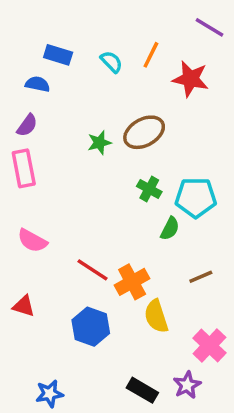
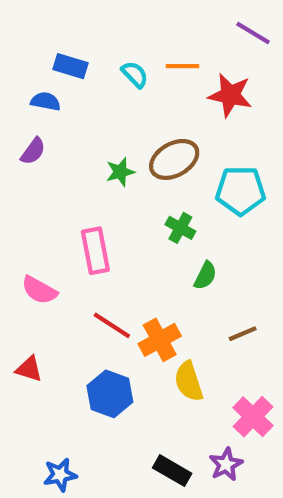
orange line: (151, 55) -> (182, 66), turned 64
pink rectangle: (24, 168) -> (95, 251), moved
cyan pentagon: (196, 198) -> (241, 191), moved

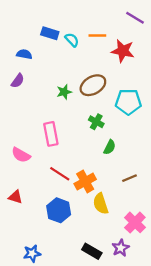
blue rectangle: (70, 66) -> (50, 33), moved

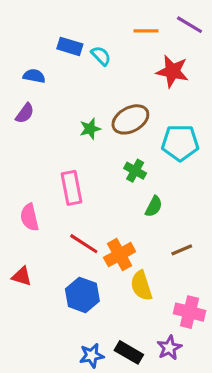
orange line: (97, 35) -> (146, 31), moved
pink semicircle: (21, 155) -> (30, 217), turned 48
pink cross: (135, 222) -> (189, 312), turned -30
blue star: (32, 253) -> (92, 356), moved

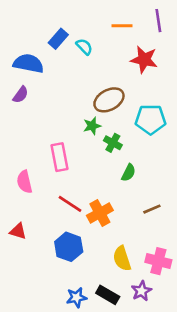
purple line: (189, 25) -> (158, 21), turned 50
blue rectangle: (70, 46) -> (58, 39), turned -66
blue semicircle: (34, 76) -> (28, 63), size x1.6
green star: (90, 129) -> (92, 126), moved
yellow semicircle: (141, 286) -> (122, 258), moved

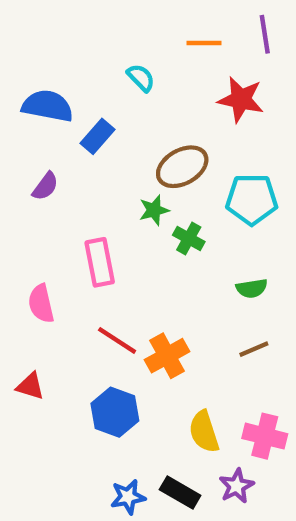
blue rectangle: (58, 39) -> (98, 136), moved
purple semicircle: (21, 95) -> (45, 186), moved
green semicircle: (128, 173) -> (252, 288), moved, turned 54

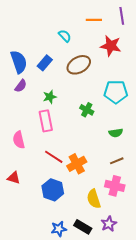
blue semicircle: (48, 106) -> (19, 62), moved, turned 60
brown ellipse: (182, 167) -> (79, 65), moved
green star: (154, 210) -> (50, 97), moved
pink cross: (265, 436) -> (115, 186), moved

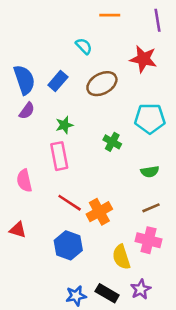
orange line: (94, 20) -> (110, 15), moved

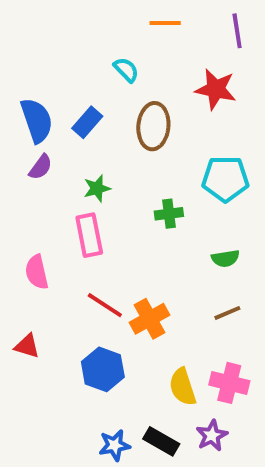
brown ellipse: (102, 84) -> (153, 126), turned -56
green cross: (112, 142) -> (169, 214), turned -36
pink cross: (148, 240) -> (229, 383), moved

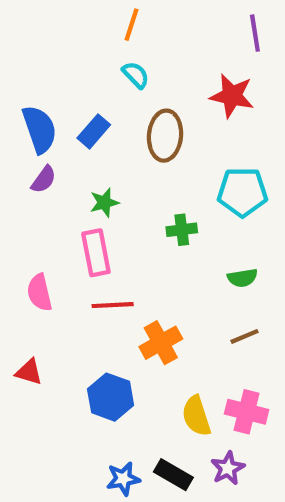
orange line: (165, 23) -> (132, 25), moved, turned -72
red line: (105, 305) -> (113, 305), moved, turned -36

